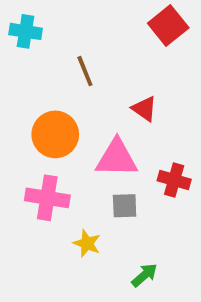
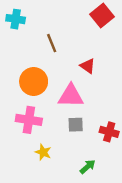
red cross: (174, 180) -> (109, 132), moved
yellow star: (87, 243) -> (43, 152), moved

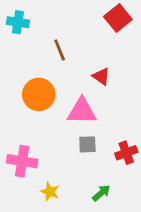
pink cross: (29, 120) -> (22, 161), moved
red cross: (109, 132) -> (126, 153), turned -36
yellow star: (43, 152) -> (50, 192), moved

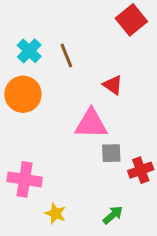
cyan cross: (18, 22) -> (29, 51), moved, turned 35
orange circle: (39, 94) -> (23, 94), moved
gray square: (87, 144) -> (111, 153), moved

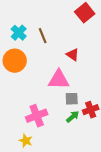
pink cross: (25, 179) -> (37, 116), moved, turned -30
yellow star: (56, 213) -> (26, 141), moved
green arrow: (113, 215) -> (73, 117), moved

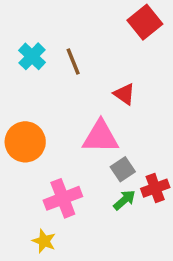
orange circle: (15, 61) -> (25, 142), moved
gray square: (72, 99) -> (123, 169), turned -32

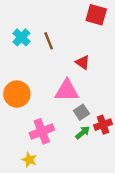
red square: (145, 22) -> (96, 15), turned -35

